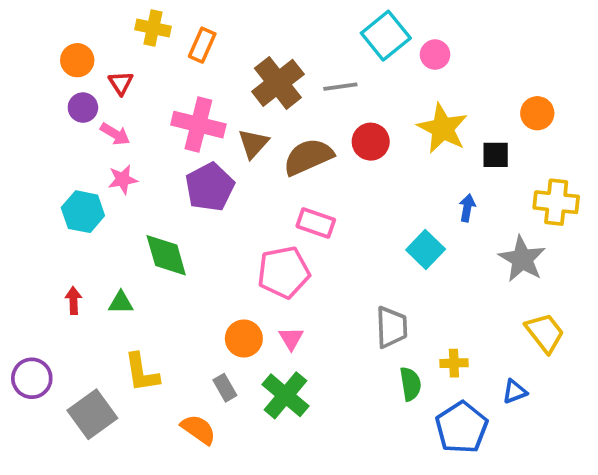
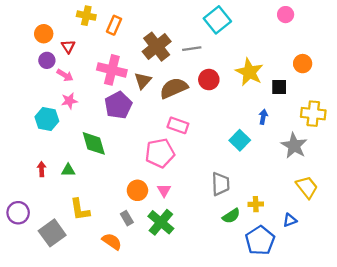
pink circle: (435, 55) -> (286, 15), moved
green semicircle: (410, 384) -> (231, 216), turned 66

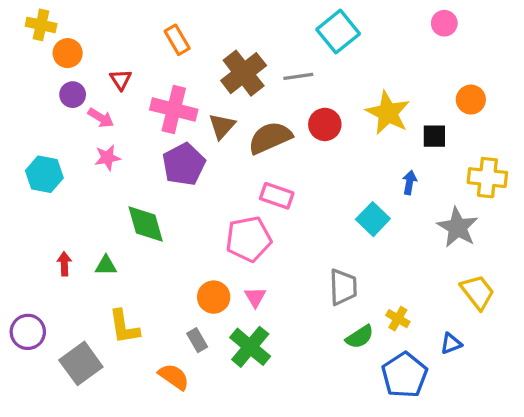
yellow cross: (86, 16) -> (41, 25), moved
orange rectangle: (114, 25) -> (177, 40), turned -54
red triangle: (68, 47) -> (121, 80), moved
cyan hexagon: (47, 119) -> (44, 174), moved
yellow cross: (256, 204) -> (398, 319), turned 32

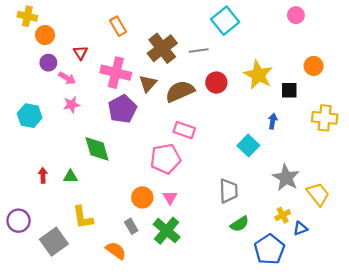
gray star: (458, 227) -> (286, 178), moved
yellow cross: (398, 319) -> (283, 215), moved, turned 32

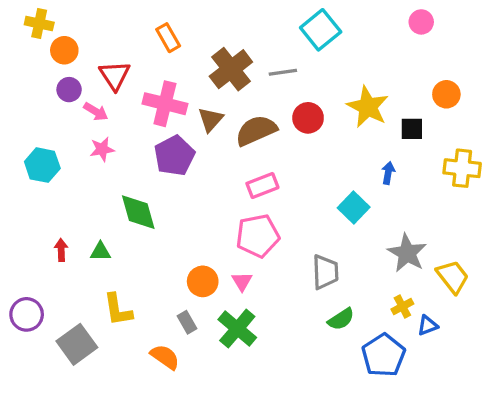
red triangle: (80, 53) -> (115, 75), size x1.5
pink rectangle: (184, 130) -> (262, 185), turned -40
pink pentagon: (166, 159) -> (258, 236), moved

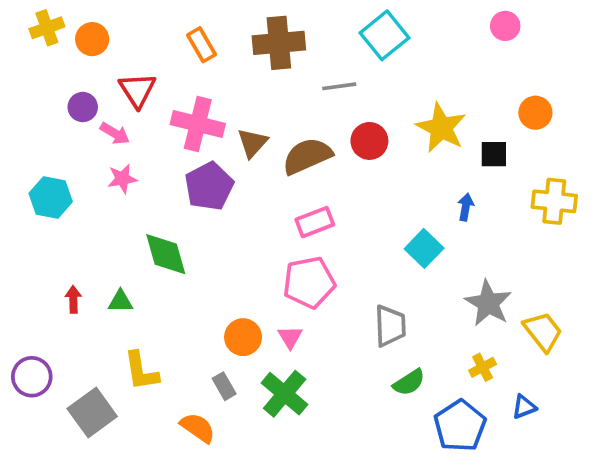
yellow cross: (39, 24) -> (47, 28), turned -32
orange circle: (64, 50) -> (92, 39), moved
brown cross: (231, 69) -> (279, 43), moved, turned 33
blue triangle: (428, 325) -> (524, 407), moved

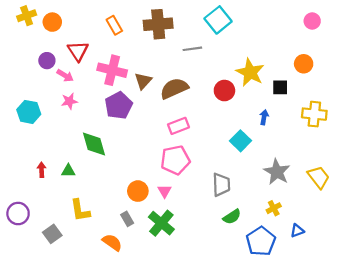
pink circle: (505, 26) -> (312, 21), moved
red circle: (369, 141) -> (224, 91), moved
yellow trapezoid: (543, 331) -> (319, 177), moved
gray square: (92, 413) -> (52, 234), size x0.7

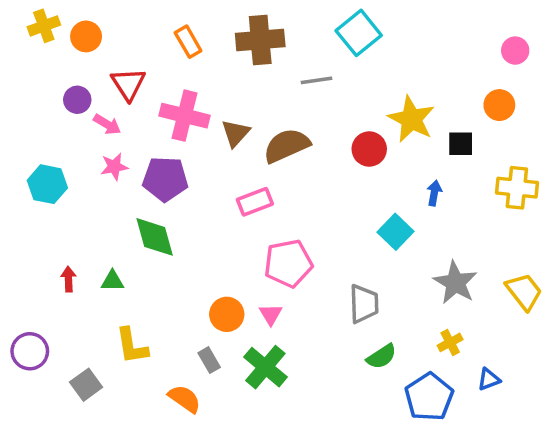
pink circle: (312, 21) -> (515, 51), moved
purple pentagon: (119, 105) -> (165, 179), moved, turned 30
pink rectangle: (178, 126) -> (255, 202), moved

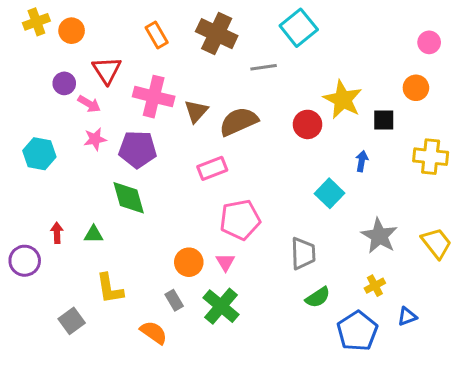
brown cross: (260, 40) -> (217, 34), turned 30
purple circle: (30, 351) -> (25, 261), moved

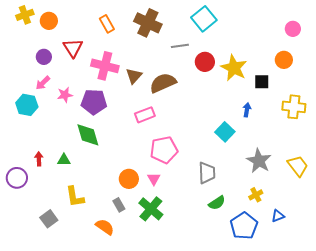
pink arrow: (89, 104) -> (43, 83), moved, turned 105
red circle: (307, 124) -> (205, 62), moved

